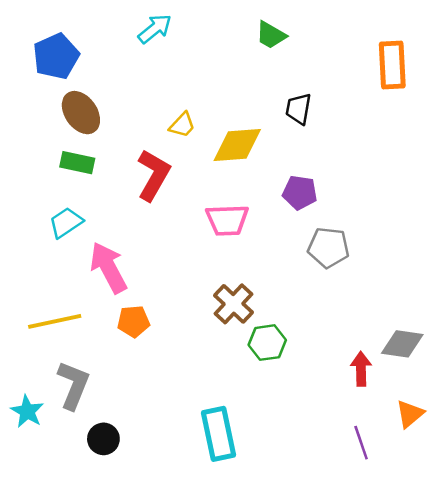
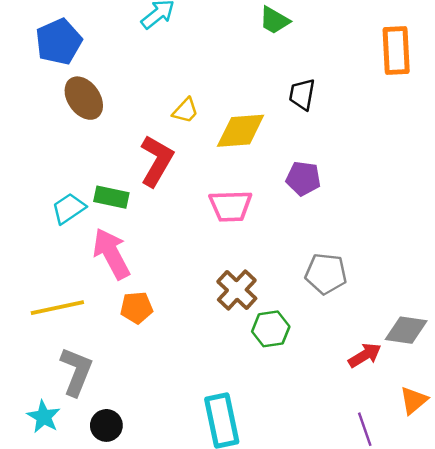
green rectangle: (77, 163) -> (111, 197), moved
gray pentagon: (329, 248) -> (326, 274), moved
red arrow: (361, 369) -> (365, 355), turned 60
cyan star: (27, 411) -> (44, 417), moved

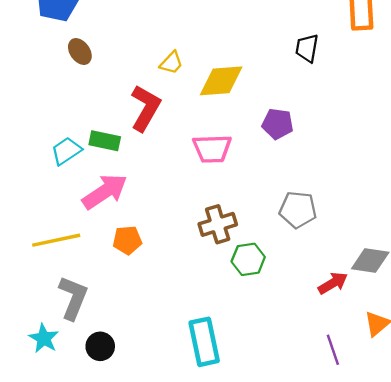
black trapezoid: (302, 94) -> (307, 48), moved
brown ellipse: (84, 98) -> (80, 52), size x0.7
pink arrow: (111, 254) -> (105, 192), turned 84
brown cross: (237, 290) -> (218, 224), turned 30

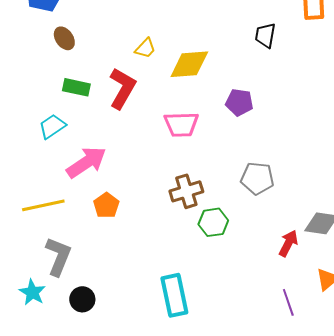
green rectangle: (105, 141) -> (76, 87), moved
orange pentagon: (127, 240) -> (106, 205), turned -30
red arrow: (333, 283) -> (288, 243), turned -32

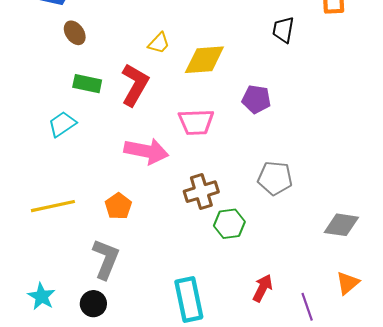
pink arrow: (86, 162) -> (146, 151), moved, turned 45
red arrow: (288, 243) -> (263, 288), moved
gray L-shape: (58, 256) -> (106, 259), moved

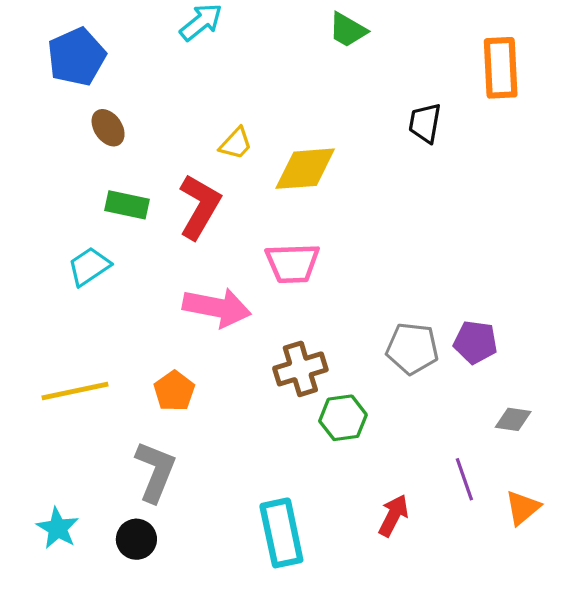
purple pentagon: (256, 99) -> (475, 342), moved
gray diamond: (341, 225) -> (513, 419), size x0.7
purple line: (307, 307) -> (464, 479), moved

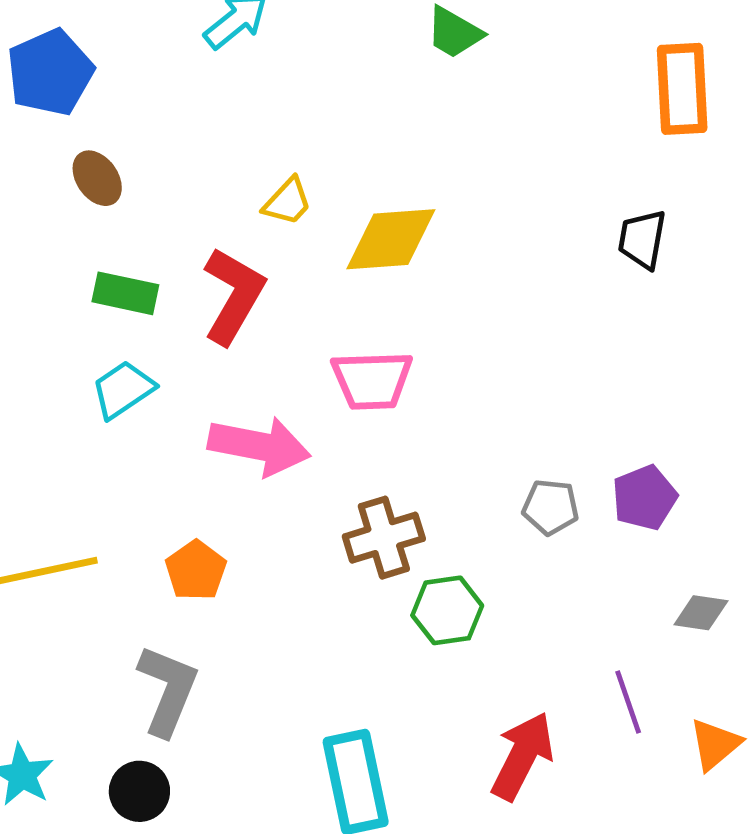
black trapezoid: (425, 123) -> (642, 239), moved
cyan trapezoid: (89, 266) -> (123, 390), moved
purple pentagon: (475, 342) -> (645, 498), turned -30
gray pentagon: (412, 348) -> (551, 507), size x0.7
red arrow: (393, 516) -> (522, 756), size x1.4

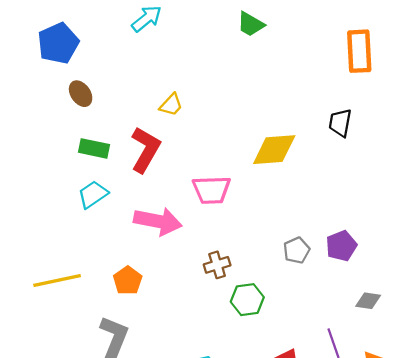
yellow diamond: (391, 239) -> (274, 150), moved
gray pentagon: (551, 507) -> (297, 250), turned -30
brown cross: (384, 538) -> (217, 265), size x0.7

